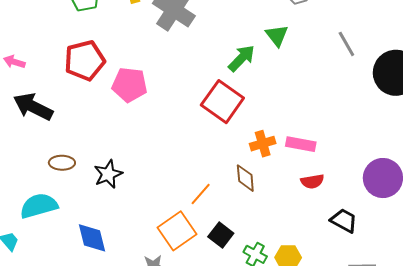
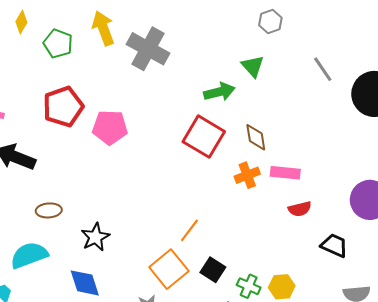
green arrow: (242, 58) -> (219, 92), turned 36
black star: (108, 174) -> (95, 237), moved
brown diamond: (245, 178) -> (256, 137), moved

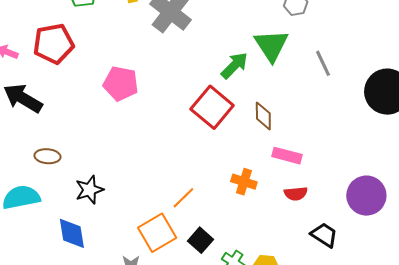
green triangle: (253, 66) -> (271, 45), size x1.5
gray line: (323, 69) -> (323, 63), moved
green arrow: (219, 92) -> (234, 65), turned -40
red pentagon: (63, 107) -> (54, 44), moved
orange cross: (247, 175) -> (244, 182), moved, turned 30

